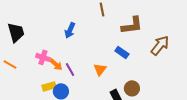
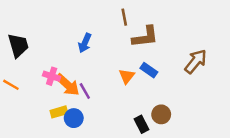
brown L-shape: (132, 25) -> (145, 37), moved
orange arrow: (56, 64) -> (68, 85), size x1.5
orange triangle: (100, 69) -> (127, 76), moved

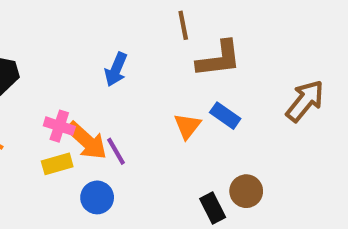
yellow rectangle: (59, 112) -> (57, 164), moved

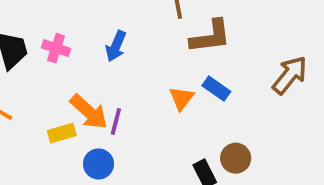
pink cross: (59, 126) -> (56, 48), moved
purple line: (116, 151) -> (116, 121), turned 44

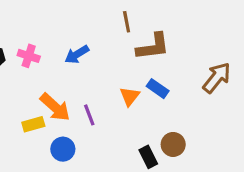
blue arrow: (116, 46) -> (77, 54), turned 35
purple line: (116, 121) -> (89, 115), moved, turned -35

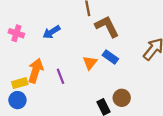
brown L-shape: (153, 47) -> (107, 26), turned -110
orange arrow: (55, 107) -> (36, 71), turned -115
blue circle: (63, 149) -> (17, 100), moved

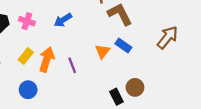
yellow rectangle: (20, 83) -> (26, 56), moved, turned -35

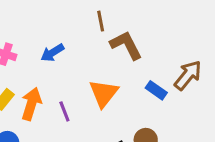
blue rectangle: (123, 46) -> (156, 90), moved
orange triangle: (102, 51) -> (104, 93), size x1.5

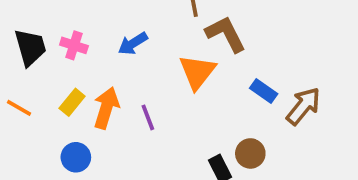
brown arrow: (188, 75) -> (303, 106), moved
orange triangle: (104, 93) -> (197, 72), moved

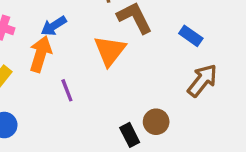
blue rectangle: (264, 91) -> (191, 36), moved
orange arrow: (106, 108) -> (40, 54), moved

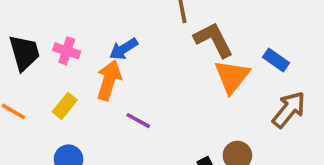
orange triangle: (110, 51) -> (232, 77), moved
purple line: (67, 90) -> (138, 121), turned -40

